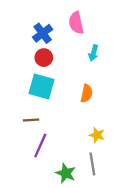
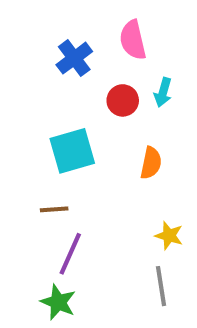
red circle: (44, 58) -> (123, 100), moved
cyan square: (41, 86) -> (72, 151), turned -32
green star: (66, 173) -> (58, 302), moved

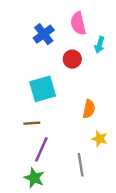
cyan arrow: (163, 92) -> (100, 45), moved
orange semicircle: (151, 163) -> (89, 109), moved
gray line: (161, 286) -> (81, 165), moved

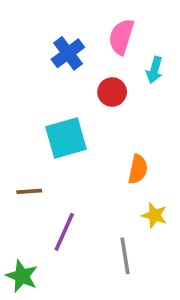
pink semicircle: (78, 23) -> (121, 37), turned 30
brown line: (32, 123) -> (29, 191), moved
green star: (34, 178) -> (22, 276), moved

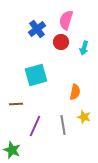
cyan arrow: (154, 70) -> (84, 48), moved
red circle: (112, 92) -> (61, 42), moved
gray line: (125, 256) -> (63, 125), moved

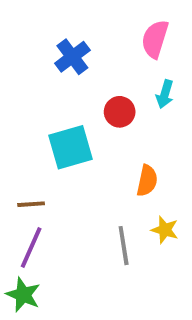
pink semicircle: (66, 20) -> (155, 39), moved
red circle: (61, 42) -> (120, 112), moved
purple line: (35, 126) -> (31, 248), moved

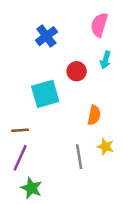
green star: (23, 295) -> (31, 188), moved

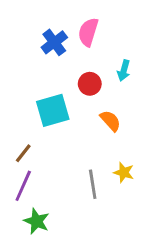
pink semicircle: (99, 25) -> (88, 32), moved
orange semicircle: (94, 115) -> (110, 121), moved, turned -54
brown line: (20, 130) -> (23, 153), turned -48

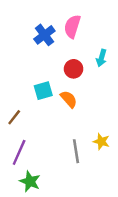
cyan square: (53, 110) -> (43, 91), size x0.7
orange semicircle: (110, 121) -> (69, 99), moved
brown line: (23, 153) -> (14, 117), moved

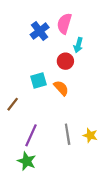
cyan arrow: (101, 58) -> (78, 45), moved
yellow star: (101, 141) -> (90, 135), moved
purple line: (19, 152) -> (31, 135), moved

